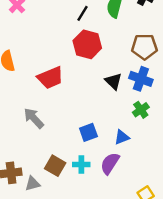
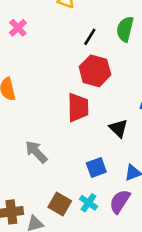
red trapezoid: (50, 78) -> (78, 107), moved, turned -68
black triangle: (113, 81) -> (118, 128), moved
cyan cross: (81, 165) -> (88, 203), turned 35

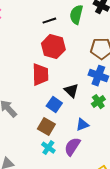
black line: (90, 37) -> (49, 21), turned 40
blue square: (96, 167) -> (54, 105), moved, turned -35
brown square: (60, 204) -> (46, 127), moved

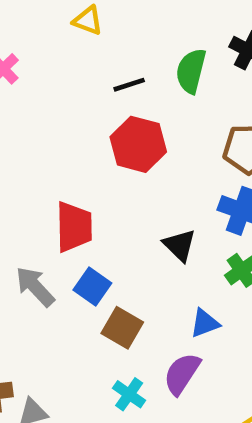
red trapezoid: (40, 75) -> (74, 227), moved
blue square: (54, 105) -> (92, 287), moved
cyan cross: (48, 148) -> (129, 394), moved

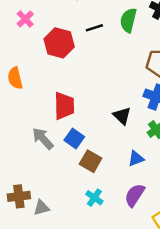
red hexagon: (138, 144) -> (59, 43), moved
purple semicircle: (182, 374) -> (135, 195), moved

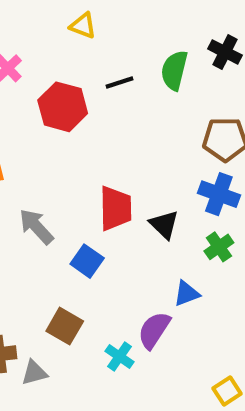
red trapezoid: (64, 106) -> (115, 208), moved
gray arrow: (43, 139) -> (36, 227), moved
brown square: (91, 161) -> (65, 326), moved
purple semicircle: (135, 195) -> (154, 330), moved

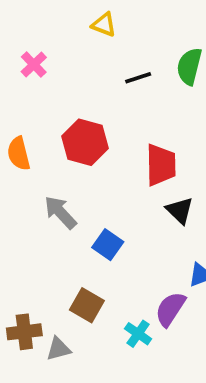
red hexagon: (63, 107) -> (85, 142), moved
red trapezoid: (115, 208) -> (161, 165), moved

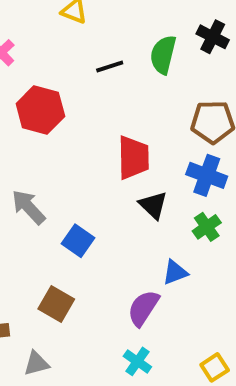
red hexagon: (85, 142) -> (40, 110), moved
cyan cross: (138, 334) -> (137, 361), moved
gray triangle: (58, 349) -> (36, 363), moved

